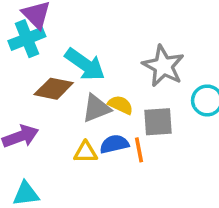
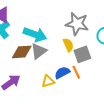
yellow semicircle: (121, 105) -> (68, 45), moved, turned 56
gray triangle: (96, 108) -> (39, 51), moved

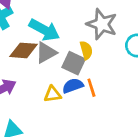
gray square: (82, 54) -> (74, 63), moved, turned 36

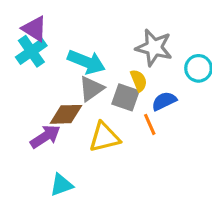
brown diamond: (24, 50) -> (66, 114), moved
blue semicircle: (73, 86) -> (164, 101), moved
yellow triangle: (52, 94) -> (104, 137), size x1.5

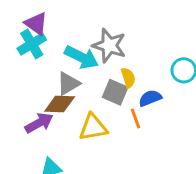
gray star: (154, 48) -> (109, 46), moved
gray triangle: (91, 89) -> (68, 84), moved

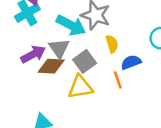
gray triangle: (68, 84) -> (59, 48), turned -35
gray square: (115, 92) -> (85, 61), moved, turned 30
purple arrow: (39, 123) -> (33, 54), moved

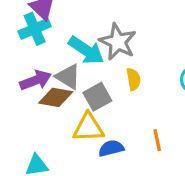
gray triangle: (59, 48) -> (68, 77), turned -30
blue semicircle: (131, 62) -> (111, 148), moved
orange line: (118, 80) -> (157, 140), moved

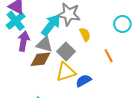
cyan arrow: (86, 50) -> (51, 25), turned -70
purple arrow: (36, 80) -> (24, 41), moved, turned -42
orange line: (157, 140) -> (109, 56), moved

